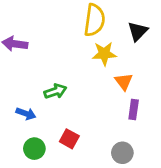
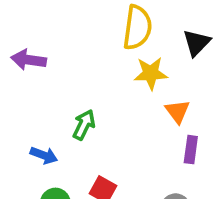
green arrow: (55, 91) -> (84, 125), turned -45

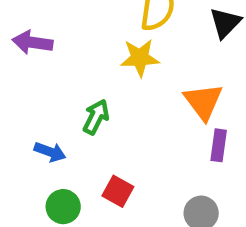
yellow star: (151, 73) -> (140, 58), moved
orange triangle: (177, 111) -> (203, 102), size x1.4

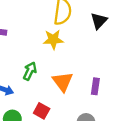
orange triangle: (203, 102) -> (63, 82), moved

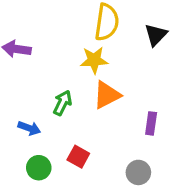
orange triangle: (63, 82) -> (107, 95), moved, turned 40

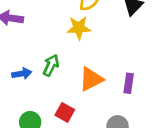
orange triangle: (107, 95) -> (91, 79), moved
blue arrow: (29, 128) -> (22, 74), moved, turned -30

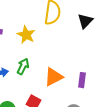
yellow star: (79, 28) -> (26, 35), moved, turned 30

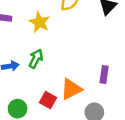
orange triangle: (54, 77) -> (71, 89), moved

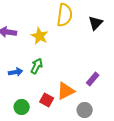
purple rectangle: (104, 75) -> (93, 79), turned 32

